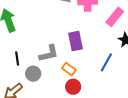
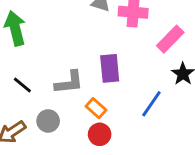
black line: (17, 59) -> (22, 85), turned -48
gray circle: (33, 74) -> (48, 121), moved

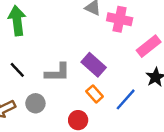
purple rectangle: (110, 68) -> (94, 65), turned -50
orange rectangle: (96, 108) -> (95, 94), moved

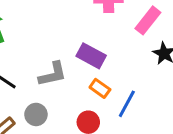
blue line: (126, 99) -> (127, 104), moved

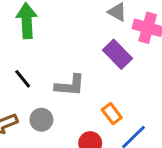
purple rectangle: (91, 56) -> (117, 54), moved

